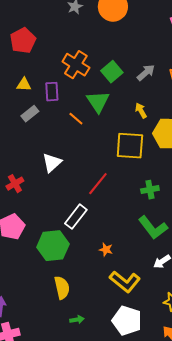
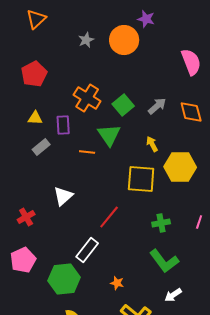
orange line: (76, 119) -> (87, 152), turned -35

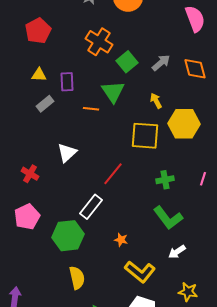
orange cross: (87, 98) -> (99, 42), moved
red cross: (26, 217) -> (30, 174), turned -30

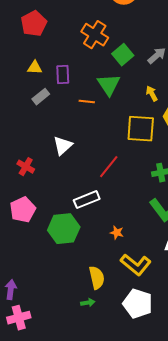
white rectangle: (91, 207) -> (87, 200), turned 30
yellow semicircle: (77, 278) -> (97, 278), moved

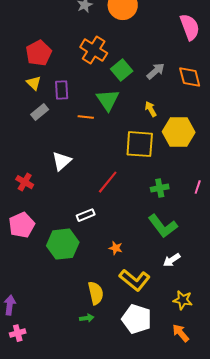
red pentagon: (34, 24) -> (39, 53), moved
yellow triangle: (35, 68) -> (34, 83), turned 42
white rectangle: (87, 200) -> (86, 215), size x0.7
pink cross: (19, 318) -> (18, 333), size x0.7

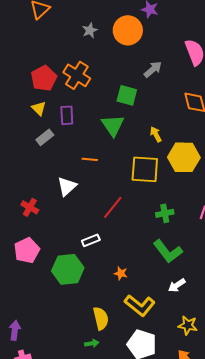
orange cross: (94, 50) -> (77, 75), moved
green square: (122, 70) -> (127, 95), turned -35
gray arrow: (156, 71) -> (153, 69), moved
orange line: (86, 117) -> (90, 159), moved

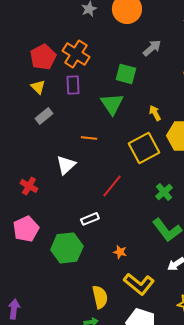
purple rectangle: (67, 115) -> (73, 85), moved
yellow square: (145, 169) -> (144, 148), turned -32
green cross: (165, 213) -> (164, 192), turned -30

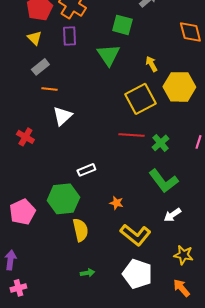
orange line: (89, 138) -> (49, 89), moved
red line: (112, 186) -> (131, 135), moved, turned 55
pink pentagon: (26, 229) -> (22, 212), moved
yellow semicircle: (100, 297) -> (80, 230), moved

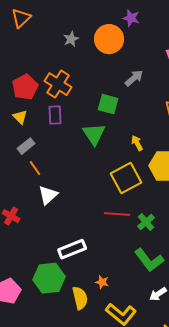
orange line: (49, 89) -> (35, 168), turned 49
white rectangle: (86, 170) -> (72, 249), size x1.5
yellow semicircle: (80, 230) -> (80, 298), moved

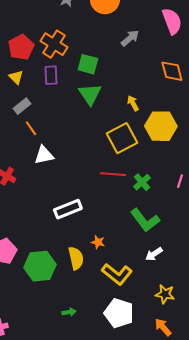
green square: (108, 104) -> (88, 64), moved
white triangle: (48, 195) -> (44, 155), turned 30
green hexagon: (49, 278) -> (40, 266), moved

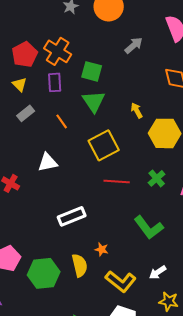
orange line: (31, 128) -> (62, 121), moved
yellow square: (122, 138) -> (104, 145), moved
green cross: (142, 182) -> (157, 178), moved
white arrow: (154, 254) -> (158, 272), moved

